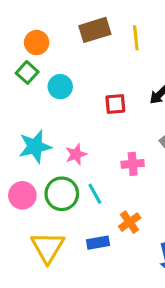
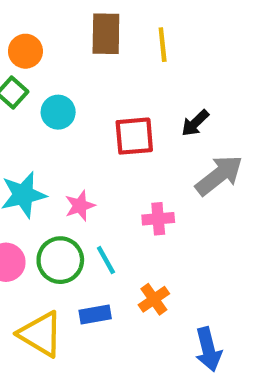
brown rectangle: (95, 30) -> (106, 34), turned -72
red square: (115, 104) -> (134, 136), size x1.4
blue rectangle: (98, 243) -> (95, 314), moved
yellow triangle: (48, 247) -> (41, 334), turned -30

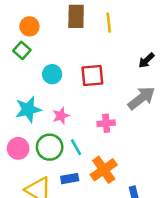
cyan circle: (58, 112) -> (52, 74), moved
black arrow: (195, 123) -> (146, 60), moved
orange cross: (154, 299) -> (104, 170), size x1.5

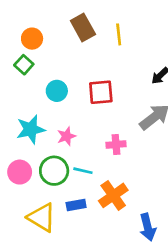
brown rectangle: (76, 16) -> (83, 28), turned -30
cyan line: (76, 147) -> (83, 171), turned -48

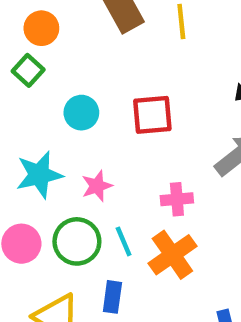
cyan line: (83, 171) -> (124, 241), turned 54
orange cross: (113, 195) -> (172, 255), moved
blue rectangle: (76, 205) -> (112, 297), turned -72

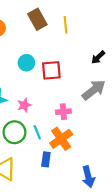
cyan circle: (81, 113) -> (26, 63), moved
blue rectangle: (112, 297) -> (46, 159), moved

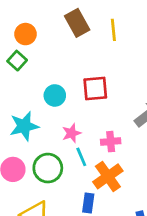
cyan circle: (26, 63) -> (55, 95), moved
pink star: (24, 105) -> (72, 133), moved
cyan line: (37, 132) -> (81, 157), moved

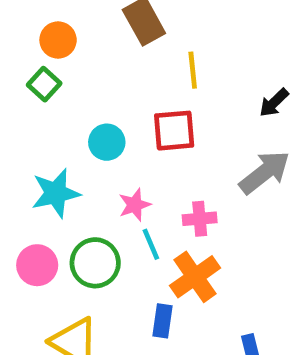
yellow line: (113, 30) -> (193, 70), moved

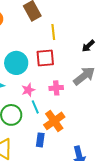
cyan circle: (107, 142) -> (16, 63), size x1.5
pink cross: (200, 219) -> (56, 88), moved

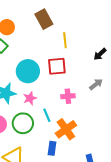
gray arrow: (84, 76) -> (96, 84), size x0.6
pink star: (28, 90) -> (30, 98), moved

